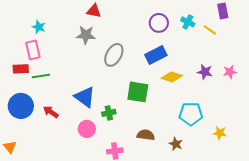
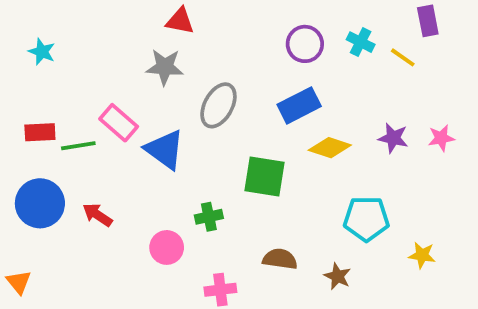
cyan star: (39, 27) -> (42, 52), moved
pink rectangle: (33, 50) -> (119, 123), moved, turned -36
blue triangle: (85, 97) -> (165, 150), moved

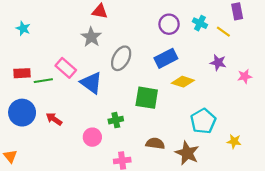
gray star: (165, 67) -> (91, 37), turned 30
purple star: (393, 138) -> (218, 63), moved
cyan pentagon: (366, 219) -> (203, 121), turned -30
brown star: (338, 276) -> (187, 153), size x1.6

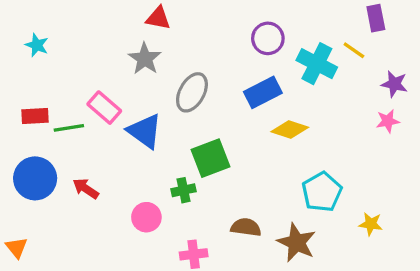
cyan cross: (200, 23) -> (317, 64), moved, size x1.6
purple star: (218, 63) -> (394, 84), moved
green square: (147, 98) -> (211, 158), moved, turned -30

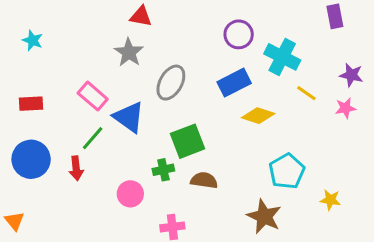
yellow line: (354, 50) -> (306, 93), moved
green line: (69, 128) -> (93, 138), moved, turned -40
red arrow: (86, 189) -> (76, 168), turned -130
brown semicircle: (246, 227) -> (204, 180), moved

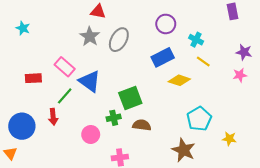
cyan cross: (282, 57) -> (196, 40), size x0.6
gray ellipse: (171, 83) -> (119, 40), moved
yellow line: (306, 93) -> (203, 62), moved
red rectangle: (31, 104) -> (33, 78), moved
blue circle: (31, 159) -> (22, 126), moved

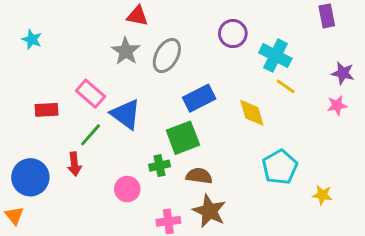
cyan cross: (196, 40) -> (275, 56), size x1.5
blue rectangle: (163, 57) -> (199, 98), moved
yellow diamond: (179, 80) -> (252, 113), turned 55
brown star: (183, 150) -> (209, 211), moved

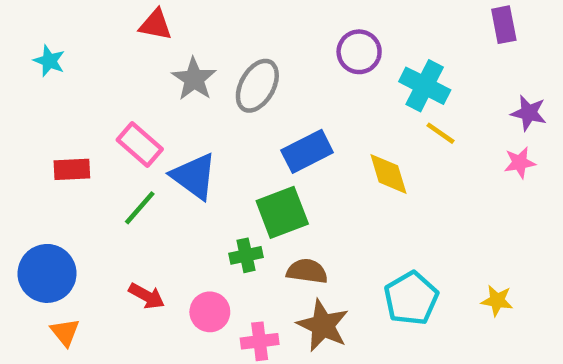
red triangle: (137, 16) -> (156, 25), moved
red arrow: (74, 164) -> (147, 296), moved, turned -55
cyan pentagon: (280, 167) -> (411, 298), moved
pink circle: (127, 189) -> (210, 312), moved
orange triangle: (14, 215) -> (65, 332), moved

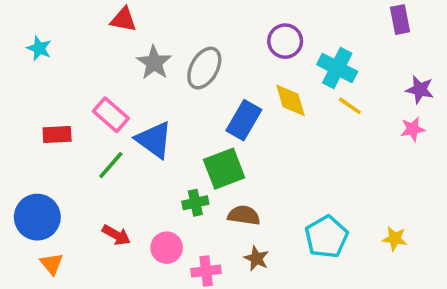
blue rectangle: (307, 151) -> (244, 120), turned -33
yellow diamond: (388, 174) -> (291, 100), moved
brown star: (323, 325) -> (256, 258), size x0.6

